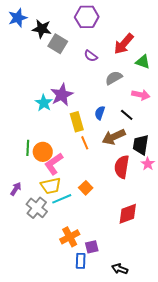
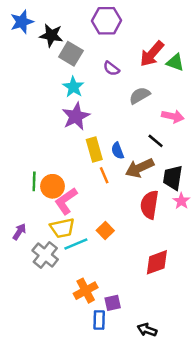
green triangle: (143, 62) -> (175, 62), moved
cyan star: (44, 103) -> (73, 87), moved
blue semicircle: (100, 113) -> (118, 151), moved, turned -40

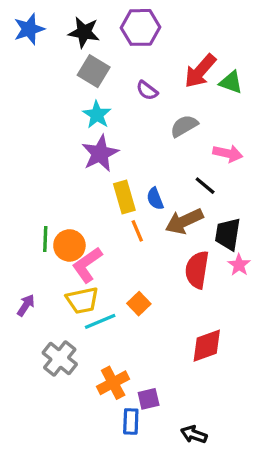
black star: (51, 35) -> (84, 32), moved
gray cross: (45, 255) -> (60, 359), moved

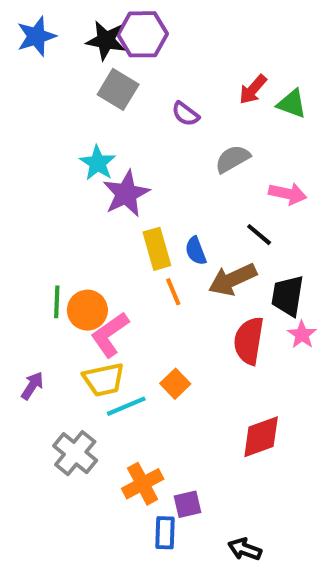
purple hexagon: (141, 27) -> (143, 34), moved
red arrow: (200, 71) -> (253, 89), size x0.7
cyan star: (97, 115) -> (98, 163), moved

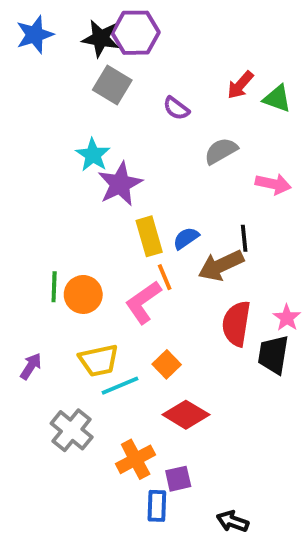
black line: (259, 235) -> (244, 238), moved, turned 44
blue semicircle: (196, 251) -> (186, 238), turned 76
black trapezoid: (288, 296) -> (273, 355), moved
pink L-shape: (110, 335) -> (143, 302), moved
red diamond: (261, 437) -> (186, 415), moved, turned 51

